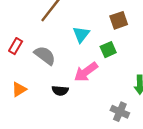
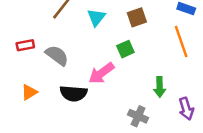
cyan triangle: (81, 34) -> (96, 17), moved
red rectangle: (16, 46) -> (25, 45), turned 49
black semicircle: (60, 91) -> (73, 93), size x1.5

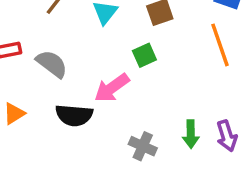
green arrow: (160, 87) -> (191, 134), moved
gray cross: (138, 116) -> (143, 146), moved

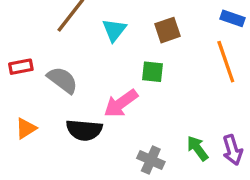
green square: (144, 55) -> (153, 72), turned 30
green arrow: (191, 134) -> (198, 148), turned 145

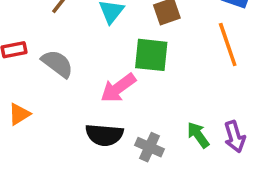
green square: (153, 72) -> (151, 55), size x1.5
black semicircle: (84, 130) -> (104, 135), moved

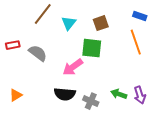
orange triangle: (19, 114) -> (16, 95), moved
green arrow: (198, 135) -> (119, 94), turned -35

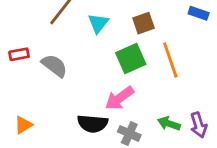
orange line: (136, 42) -> (170, 60), moved
green square: (92, 48) -> (131, 59), turned -30
pink arrow: (73, 67) -> (119, 98), moved

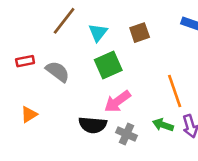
green square: (131, 59) -> (108, 65), moved
orange line: (170, 60) -> (175, 91), moved
orange triangle: (23, 125) -> (29, 114), moved

